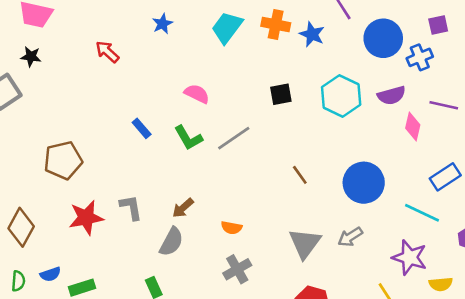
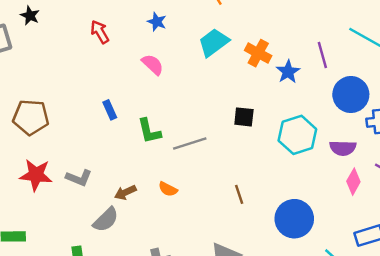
blue star: (162, 24) -> (157, 22), turned 30
pink semicircle: (197, 94) -> (153, 65), moved
gray L-shape: (131, 207) -> (79, 178), turned 105
orange semicircle: (232, 228) -> (168, 189), moved

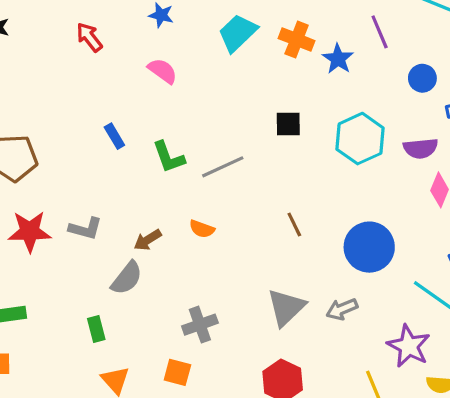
blue circle: (351, 95) -> (422, 78), size x0.6

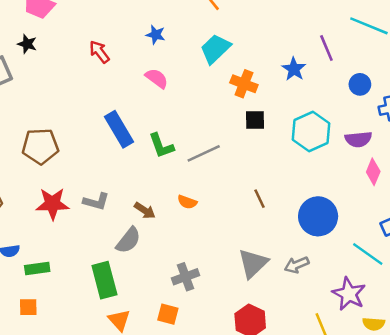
orange cross: (297, 40) -> (244, 84), moved
blue rectangle: (114, 136) -> (119, 129), size x1.8
brown arrow: (148, 240) -> (145, 210), turned -115
green rectangle: (96, 329) -> (104, 280), size x1.8

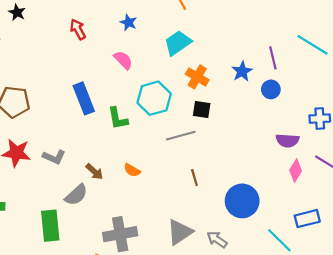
blue circle: (360, 84) -> (271, 89), moved
cyan hexagon: (311, 132) -> (154, 98), moved
gray line: (204, 153) -> (181, 136), moved
gray arrow: (297, 265) -> (217, 239), turned 48
gray cross: (186, 277) -> (120, 234), size x1.4

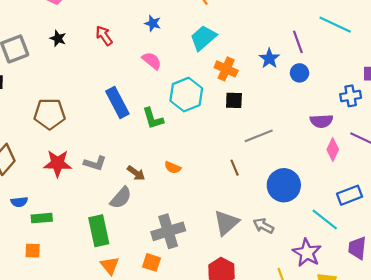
black star: (17, 12) -> (58, 38), moved
gray line: (181, 136) -> (259, 136), moved

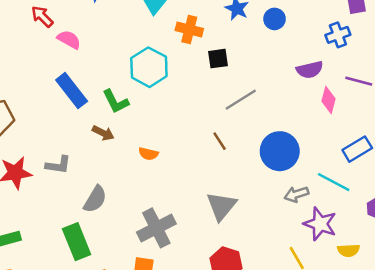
pink semicircle: (152, 61) -> (69, 40), moved
black square: (234, 100) -> (218, 59), moved
brown arrow: (136, 173) -> (103, 133), moved
gray arrow: (263, 226) -> (296, 194), moved, turned -36

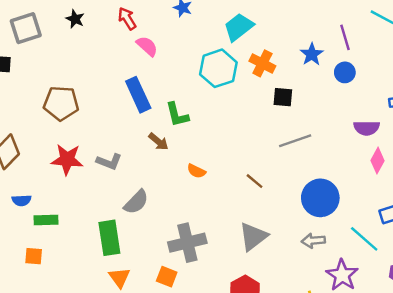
cyan hexagon: (149, 67) -> (218, 68), moved
brown line: (220, 141) -> (254, 181), moved, turned -30
gray arrow: (296, 194) -> (313, 241), moved

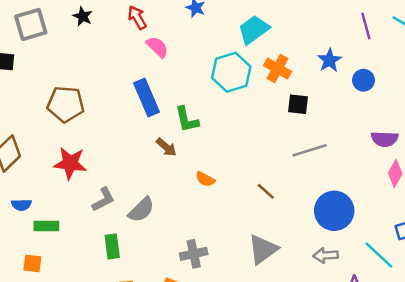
purple line: (345, 37) -> (366, 26), moved
gray L-shape: (109, 162) -> (103, 200), moved, turned -50
green rectangle: (109, 238) -> (112, 246), size x0.7
gray cross: (187, 243) -> (194, 254), size x0.7

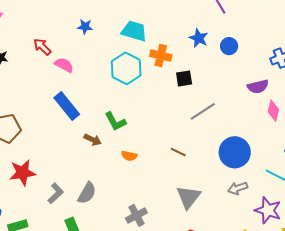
cyan trapezoid: (254, 30) -> (134, 31), turned 68
green L-shape: (187, 119) -> (115, 121), moved

